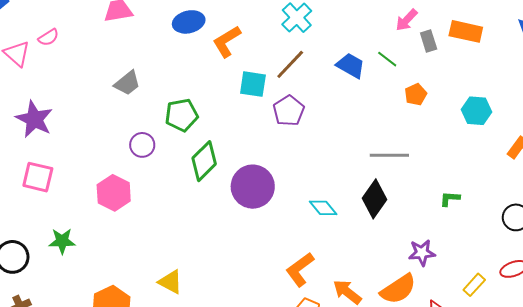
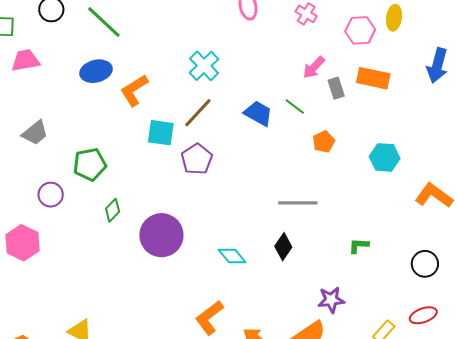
green diamond: (204, 161) -> (113, 210), size x0.6
black diamond: (374, 199) -> (283, 247), size x0.7

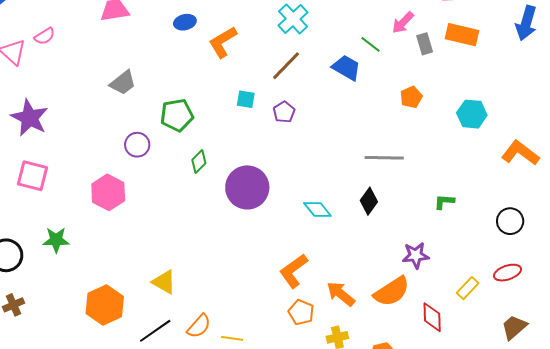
blue ellipse: (96, 71) -> (185, 22), size x0.7
green line: (295, 107) -> (370, 44), moved
cyan square: (161, 133) -> (246, 99), moved, size x0.7
purple pentagon: (197, 159) -> (284, 112), size x0.7

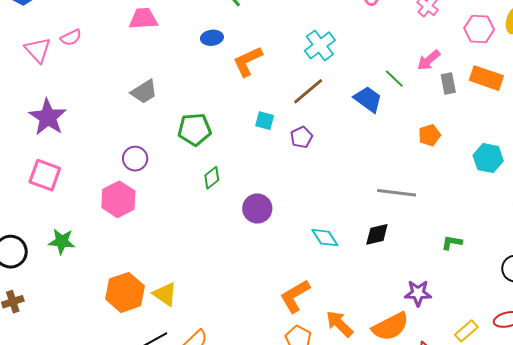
purple circle: (137, 145) -> (135, 159), moved
purple circle: (247, 187) -> (257, 208), size x0.7
black diamond: (369, 201) -> (377, 234), turned 36
orange hexagon: (105, 305) -> (125, 292), moved

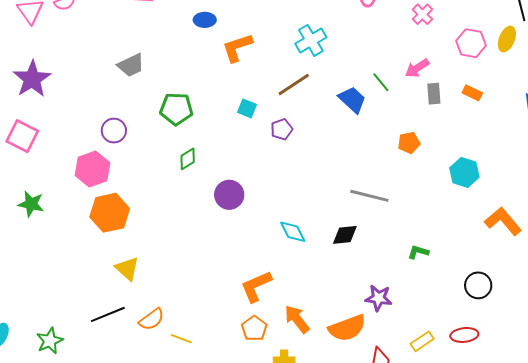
orange rectangle: (486, 78) -> (472, 93), size x0.6
orange hexagon: (125, 292) -> (110, 213), moved

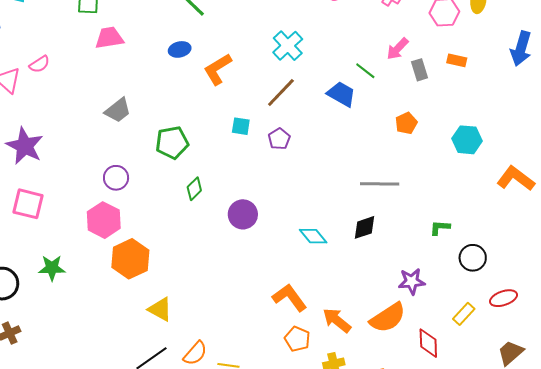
black circle: (478, 285) -> (473, 258), moved
orange L-shape: (256, 286) -> (290, 298), turned 90

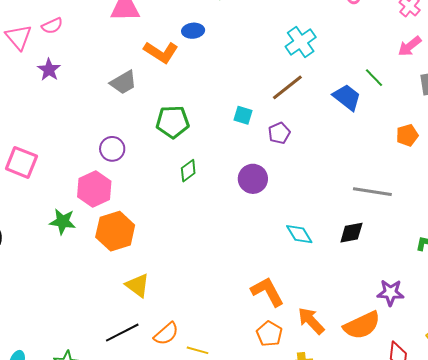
pink arrow: (397, 49) -> (410, 46), moved
orange L-shape: (218, 69) -> (161, 52), moved, turned -124
purple star: (25, 146) -> (49, 70), moved, size x0.6
purple circle: (243, 214) -> (253, 179), moved
green star: (52, 268) -> (63, 222), moved

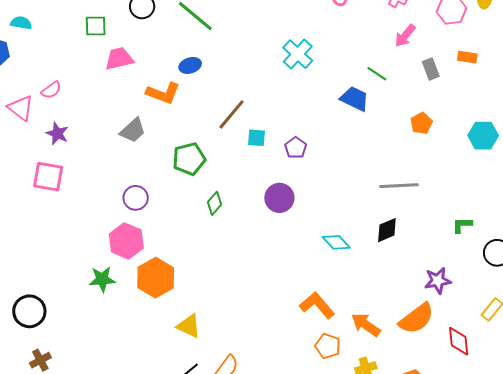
brown line: (287, 87) -> (231, 114), moved
pink square: (21, 162) -> (48, 177), moved

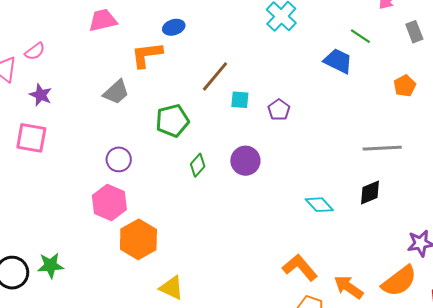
orange L-shape: (163, 93) -> (147, 55), turned 152
purple circle: (279, 198) -> (245, 161), moved
green star: (102, 279) -> (50, 265), moved

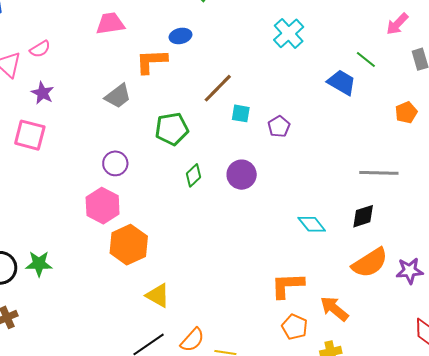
orange L-shape: (300, 267) -> (287, 285), turned -57
orange semicircle: (399, 281) -> (370, 263), moved

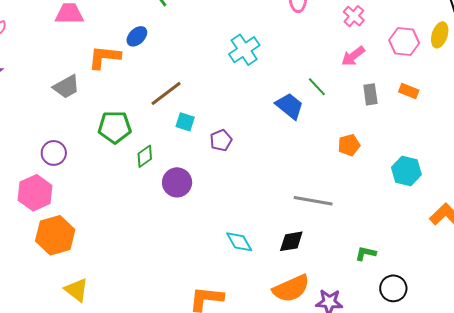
blue ellipse: (180, 36) -> (137, 36), turned -40
green diamond: (193, 175) -> (145, 156), moved

